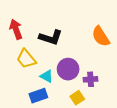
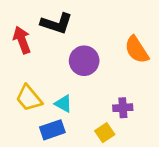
black L-shape: (51, 37) -> (56, 23), moved
yellow trapezoid: (26, 59) -> (29, 98), moved
purple circle: (68, 69) -> (84, 61), moved

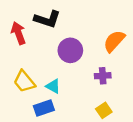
orange semicircle: (137, 50) -> (114, 41), turned 75
purple cross: (123, 108) -> (103, 76), moved
yellow square: (105, 133) -> (104, 110), moved

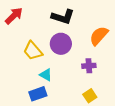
black L-shape: (47, 19) -> (63, 17), moved
red arrow: (18, 33) -> (14, 16), moved, turned 66
yellow trapezoid: (24, 81) -> (33, 51), moved

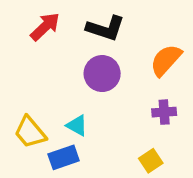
red arrow: (14, 16) -> (45, 27), moved
yellow trapezoid: (33, 51) -> (30, 132), moved
purple cross: (89, 66) -> (164, 112), moved

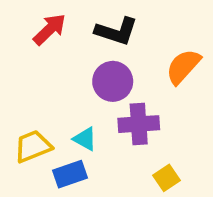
purple cross: (164, 112) -> (139, 124), moved, size x1.5
yellow trapezoid: (30, 132) -> (33, 146), turned 108

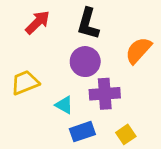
black L-shape: (116, 31) -> (88, 24), turned 88
yellow trapezoid: (33, 146) -> (25, 83), moved
blue rectangle: (70, 174) -> (82, 132), moved

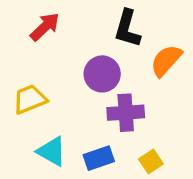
black L-shape: (88, 24) -> (127, 29), moved
cyan triangle: (64, 105) -> (52, 151), moved, size x1.4

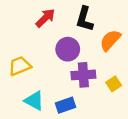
red arrow: (45, 27) -> (45, 18), moved
yellow square: (151, 161) -> (114, 84), moved

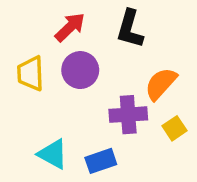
orange semicircle: (110, 40) -> (161, 84), moved
purple circle: (68, 49) -> (80, 70), moved
yellow trapezoid: (20, 66) -> (31, 73), moved, turned -70

